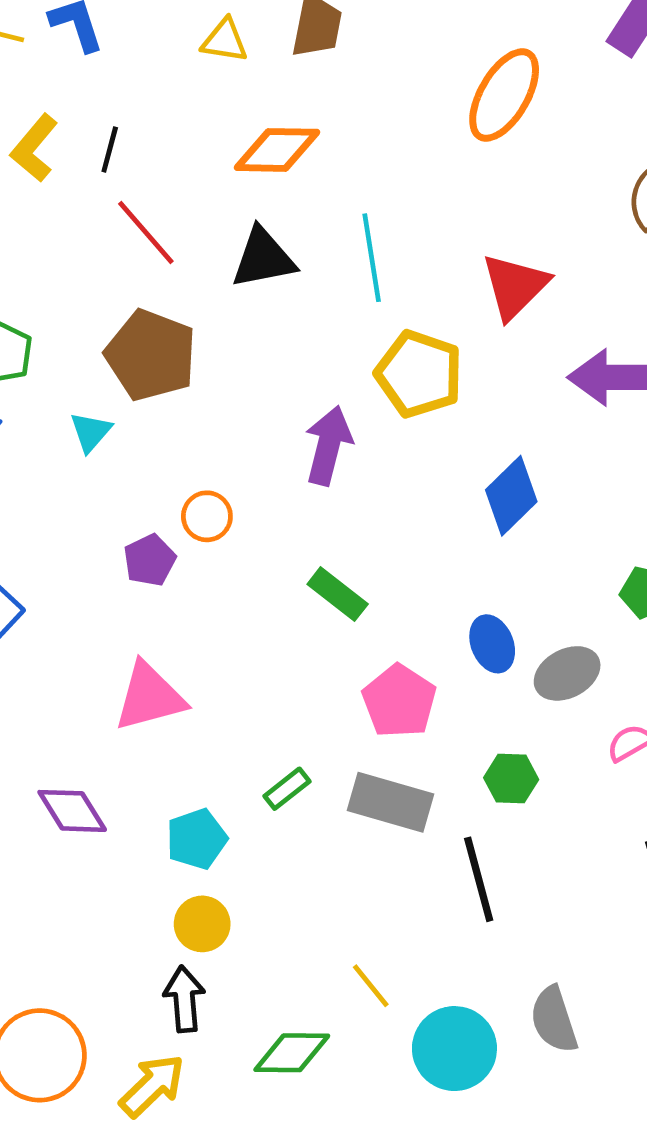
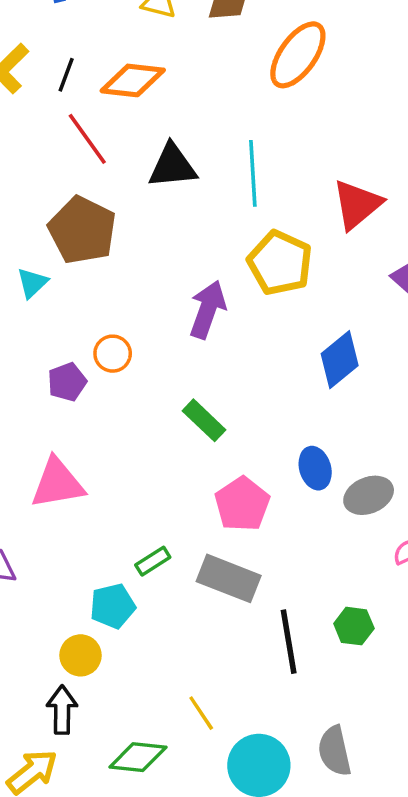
orange ellipse: (504, 95) -> (298, 55), moved
orange diamond: (277, 150) -> (133, 80), moved
green hexagon: (511, 779) -> (354, 626), moved
cyan pentagon: (197, 839) -> (113, 606), moved

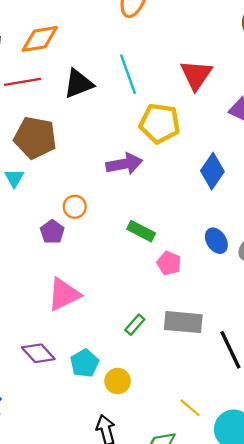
red line: (87, 139) -> (22, 82), turned -48
purple arrow: (208, 310) -> (124, 164), turned 76
pink pentagon: (242, 504) -> (169, 263), moved, size x0.7
cyan pentagon: (113, 606) -> (84, 363), moved
yellow circle: (81, 655) -> (118, 381), moved

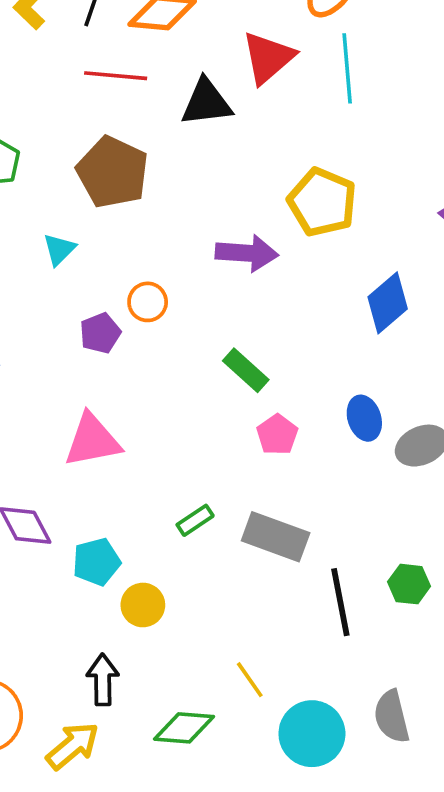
cyan line: (128, 74) -> (347, 68), moved
red triangle: (196, 75) -> (268, 58), moved
cyan triangle: (14, 178) -> (59, 249), moved

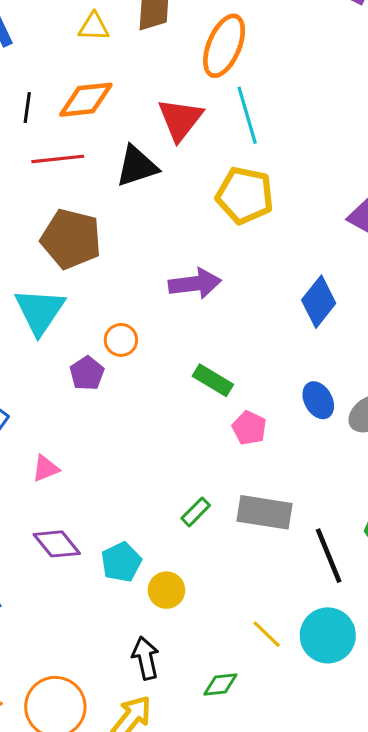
yellow pentagon: (322, 202) -> (245, 195), moved
cyan triangle: (59, 249) -> (40, 311), size x1.8
pink triangle: (92, 440) -> (46, 468), moved, size x0.6
green diamond: (184, 728) -> (220, 684), size x0.7
cyan circle: (312, 734) -> (328, 635), moved

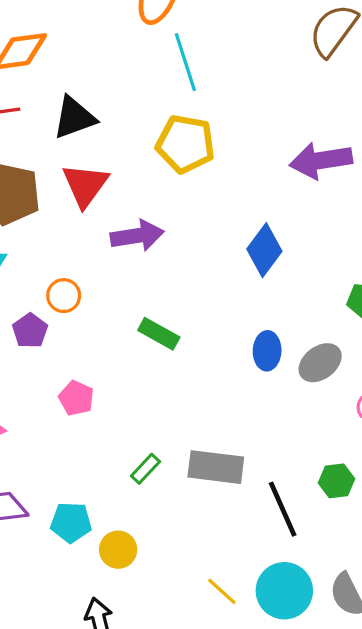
red triangle: (180, 119) -> (85, 185), moved
blue ellipse: (318, 400) -> (267, 351), turned 33
pink pentagon: (249, 428) -> (76, 398), moved
cyan pentagon: (121, 562) -> (71, 522), turned 30

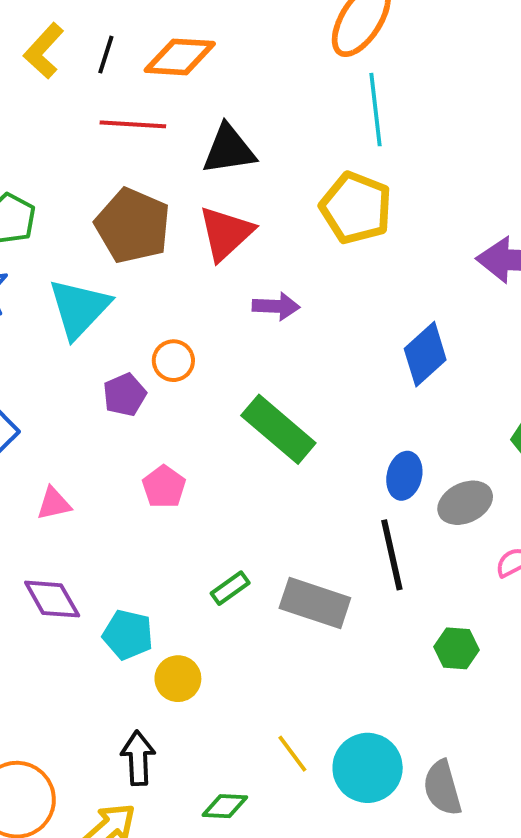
purple arrow: (137, 236) -> (276, 306), size x0.7
green rectangle: (159, 334) -> (278, 429), size x1.5
black line: (283, 509) -> (392, 555), moved

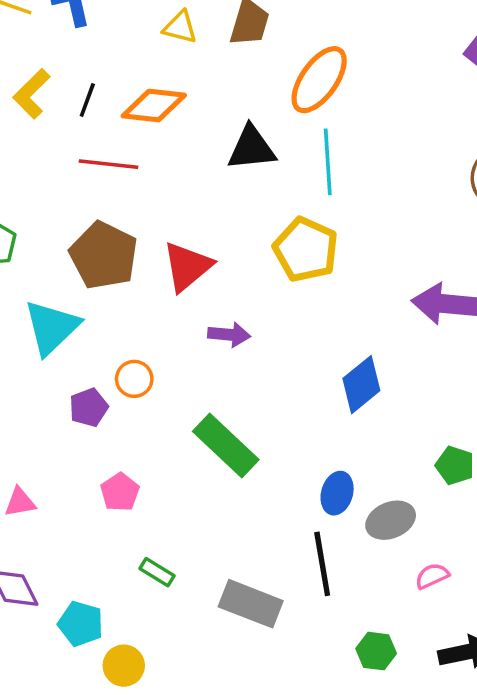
black triangle: (229, 150) -> (252, 148), moved
green rectangle: (230, 588) -> (157, 572), moved, turned 64

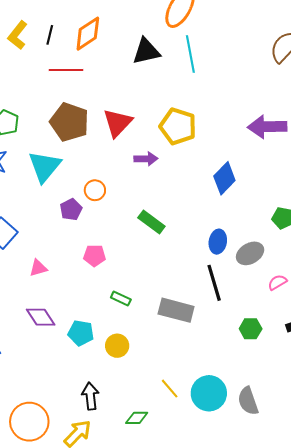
orange diamond: (154, 106) -> (88, 34), turned -33
yellow pentagon: (306, 249) -> (178, 126), moved
green rectangle: (226, 445) -> (151, 222), size x0.7
pink pentagon: (120, 492) -> (94, 255), turned -30
yellow circle: (124, 666) -> (117, 346), moved

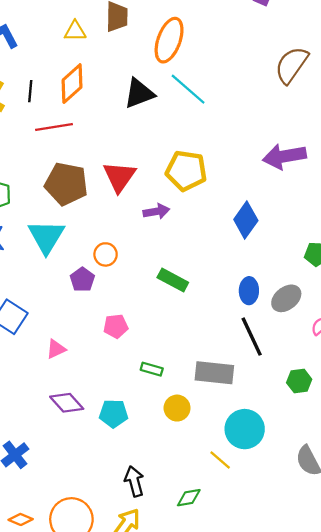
cyan line: (190, 54) -> (188, 89), turned -30
yellow circle: (117, 346) -> (177, 408), moved
cyan circle: (209, 393) -> (245, 429), moved

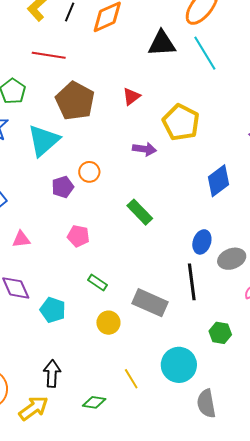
red line: (54, 127) -> (49, 55), moved
red triangle: (119, 177) -> (131, 96), moved, size x0.6
cyan circle: (245, 429) -> (179, 365), moved

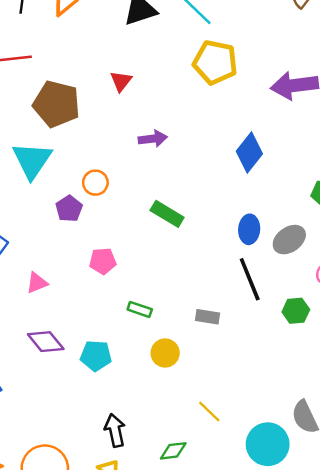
yellow pentagon: (181, 122) -> (215, 62), moved
gray rectangle: (150, 303) -> (207, 317), size x0.6
green hexagon: (220, 333) -> (296, 311), moved
cyan circle: (179, 365) -> (268, 444), moved

